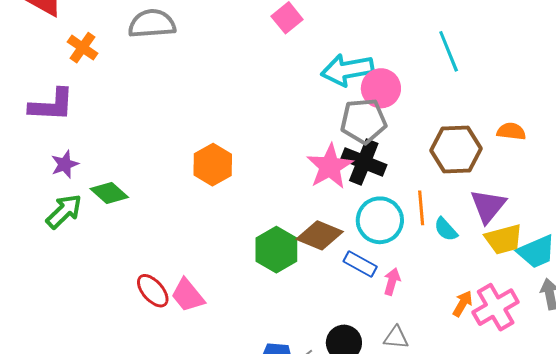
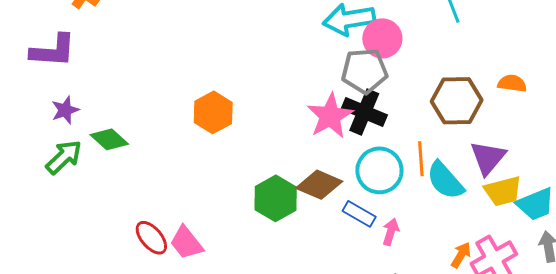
cyan semicircle: (446, 229) -> (445, 180), size x1.6

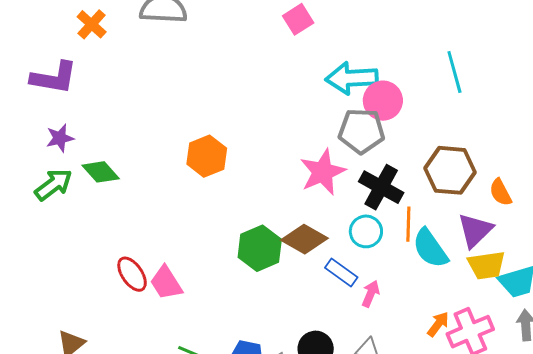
orange semicircle: (512, 83) -> (501, 192), moved, turned -132
black cross: (364, 112) -> (381, 187), moved
cyan circle: (379, 170) -> (366, 231), size x0.7

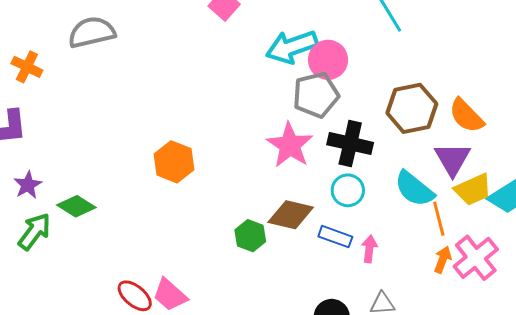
orange semicircle: (501, 192) -> (466, 116), size x1.4
orange line: (408, 224) -> (439, 219), moved
green hexagon: (260, 248) -> (250, 236), size x0.7

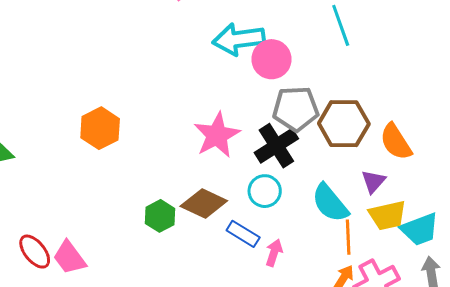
gray pentagon: (316, 95) -> (296, 109), moved
black cross: (350, 144) -> (276, 146), turned 33
purple triangle: (452, 159) -> (373, 181), size x0.7

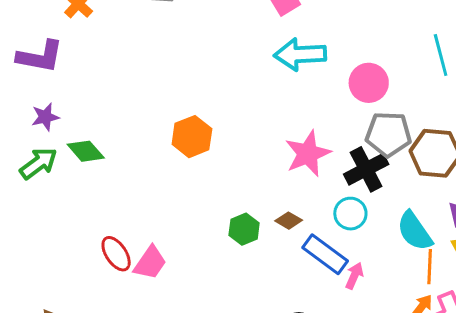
cyan arrow: (239, 39) -> (300, 54), moved
brown diamond: (204, 203) -> (289, 221), size x0.6
blue rectangle: (243, 234) -> (325, 254), size x1.4
pink trapezoid: (69, 258) -> (150, 263), turned -114

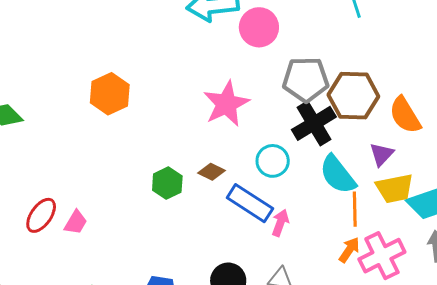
pink circle: (369, 83) -> (259, 27), moved
black cross: (366, 169) -> (314, 123), moved
red ellipse: (116, 254) -> (41, 215), turned 72
pink trapezoid: (150, 263) -> (76, 222), size x0.7

